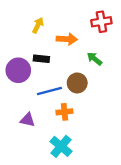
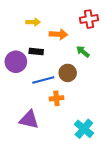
yellow arrow: (38, 25) -> (33, 22), turned 64
purple triangle: (28, 120) -> (29, 120), moved, size x1.5
cyan cross: (61, 146) -> (84, 129), moved

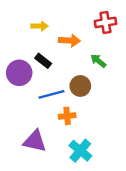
black rectangle: (36, 52) -> (43, 61), turned 32
cyan cross: (84, 129) -> (80, 151), moved

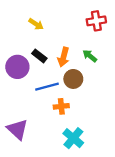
yellow arrow: (40, 26) -> (36, 24), turned 32
orange arrow: (70, 40) -> (63, 57), moved, turned 102
purple triangle: (35, 141) -> (17, 129), moved, turned 30

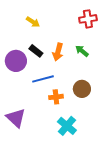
brown circle: (73, 79) -> (82, 89), moved

